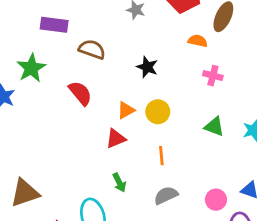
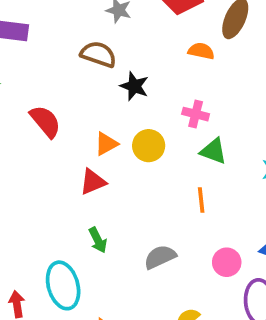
brown semicircle: (92, 49) -> (98, 54), moved
pink cross: (213, 76) -> (196, 114), moved
green triangle: (214, 127) -> (213, 151), moved
orange line: (161, 156) -> (201, 200), moved

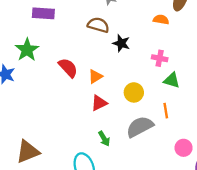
orange triangle: (106, 144) -> (95, 76), moved
yellow circle: (149, 146) -> (134, 92), moved
gray semicircle: (160, 257) -> (140, 127), moved, size x1.4

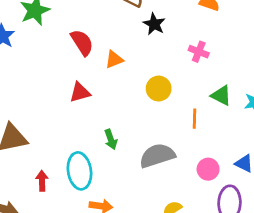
green triangle: (172, 80) -> (221, 95), moved
red triangle: (99, 103) -> (80, 92), moved
gray semicircle: (140, 127) -> (157, 156), moved

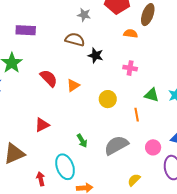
red triangle: (80, 92) -> (42, 125), moved

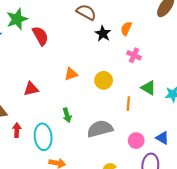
orange semicircle: (131, 34) -> (126, 29), moved, turned -88
red semicircle: (49, 78) -> (40, 36), moved
orange triangle: (73, 85) -> (71, 74), moved
red arrow: (41, 179) -> (17, 130), moved

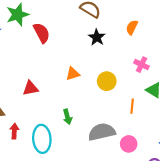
black star: (103, 34) -> (97, 37), moved
pink cross: (134, 55) -> (142, 65), moved
pink circle: (136, 141) -> (129, 144), moved

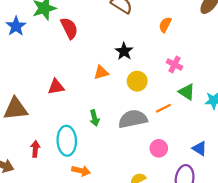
black star: (97, 37) -> (124, 51), moved
orange line: (132, 106) -> (163, 108), turned 56
red arrow: (14, 131) -> (35, 149), moved
gray semicircle: (102, 132) -> (133, 119), moved

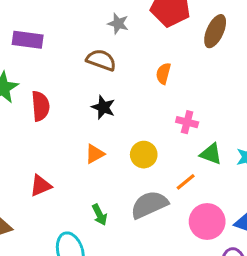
red semicircle: (69, 28) -> (40, 106), turned 35
black star: (124, 51) -> (103, 107), moved
pink circle: (159, 148) -> (207, 221), moved, size x1.5

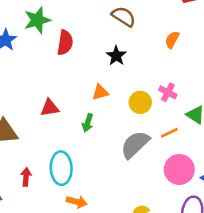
pink cross: (187, 122) -> (168, 92), moved
gray semicircle: (149, 205) -> (135, 144), turned -32
green arrow: (99, 215) -> (88, 123), moved, turned 30

